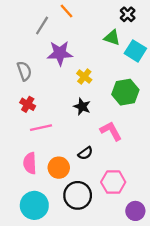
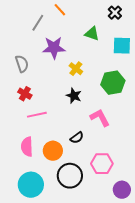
green triangle: (112, 38) -> (92, 34), moved
cyan square: (135, 51) -> (122, 46), turned -30

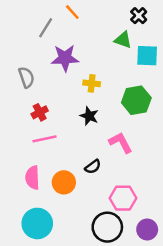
green triangle: (92, 34) -> (123, 40), moved
yellow cross: (76, 69) -> (92, 83), turned -32
red cross: (25, 94) -> (40, 112), moved, turned 32
black circle: (70, 176) -> (107, 227), moved

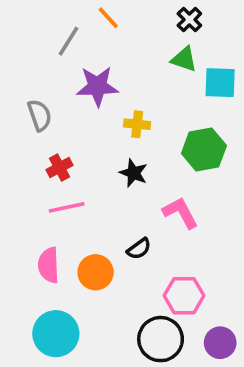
black cross: (139, 16) -> (189, 20), moved

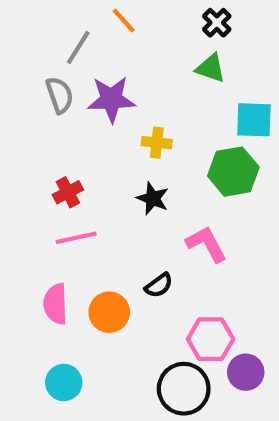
cyan square: (220, 83) -> (254, 120), moved
gray semicircle: (40, 115) -> (60, 95), moved
cyan circle: (56, 334) -> (64, 382), size x0.7
purple circle: (220, 343) -> (246, 372), moved

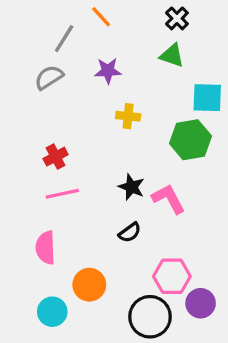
gray semicircle: (60, 95) -> (49, 77), turned -104
purple star: (111, 99) -> (108, 71), moved, size x0.7
black star: (153, 198) -> (131, 187), moved
orange circle: (109, 312) -> (89, 285), moved

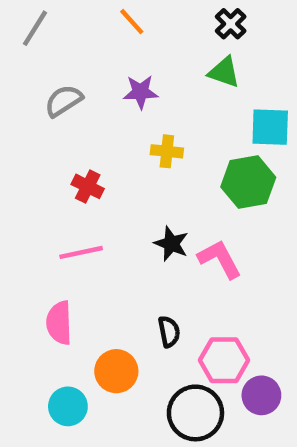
gray line: (64, 39) -> (35, 28), moved
red cross: (56, 157) -> (88, 186), moved, turned -35
black semicircle: (130, 232) -> (169, 332), moved, turned -65

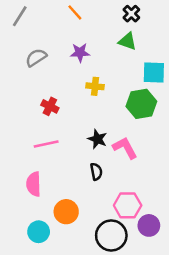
black semicircle: (169, 332) -> (96, 172), moved

